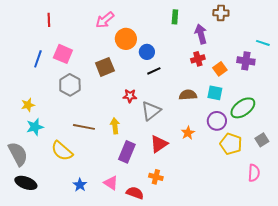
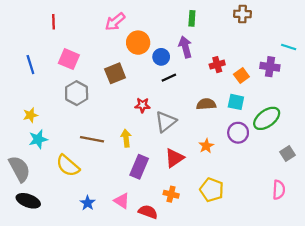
purple arrow: (201, 34) -> (185, 47), moved
blue line: (38, 59) -> (30, 65), moved, turned -36
yellow pentagon: (231, 144) -> (212, 190), moved

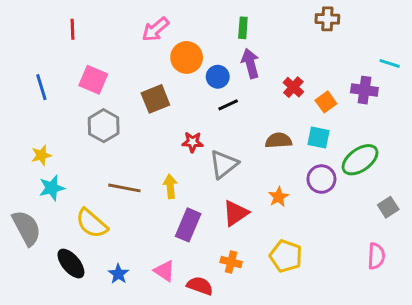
green rectangle: (192, 18) -> (243, 28), moved
red cross: (217, 65) -> (293, 87), turned -32
black ellipse: (28, 201) -> (71, 264), moved, turned 30

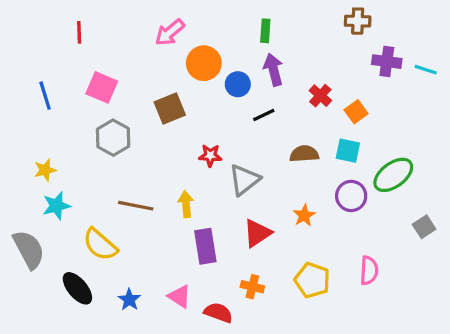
purple cross: (364, 90) -> (387, 62), moved
black line: (228, 105) -> (264, 115), moved
purple rectangle: (188, 225) -> (205, 246), turned -32
pink semicircle: (376, 256) -> (369, 270), moved

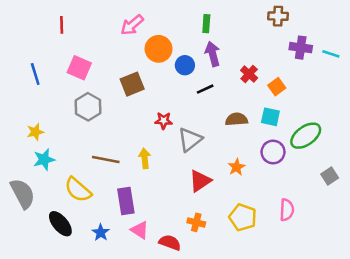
purple rectangle: (205, 246) -> (126, 201), moved

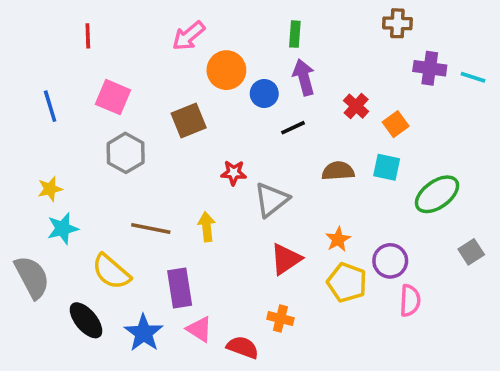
purple circle: (273, 152) -> (390, 261), moved
yellow pentagon: (243, 217) -> (347, 283), moved
blue star: (101, 233) -> (144, 333), size x1.5

